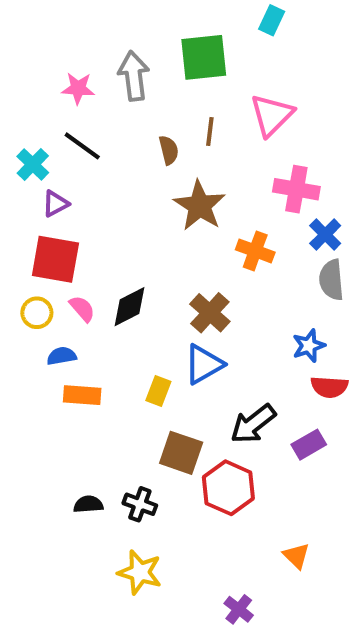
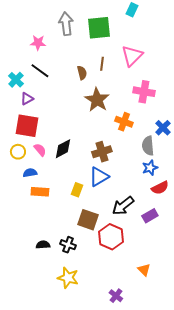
gray arrow: (134, 76) -> (66, 24), moved
blue cross: (325, 235) -> (163, 128), moved
gray semicircle: (331, 280) -> (148, 146), moved
brown cross: (210, 313) -> (102, 152), turned 30
red semicircle: (329, 387) -> (160, 188), turned -30

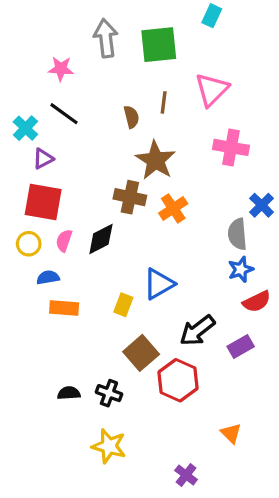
orange cross: (124, 122) -> (173, 208), moved, turned 36
pink semicircle: (40, 150) -> (64, 241), turned -120
brown cross: (102, 152) -> (130, 197), moved, turned 30
brown square: (88, 220) -> (141, 353), turned 30

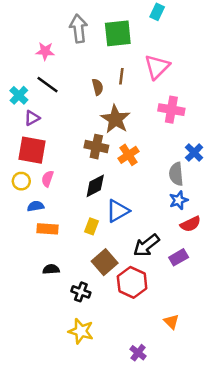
black diamond: (101, 239) -> (95, 186), moved
black semicircle: (69, 393) -> (51, 269), moved

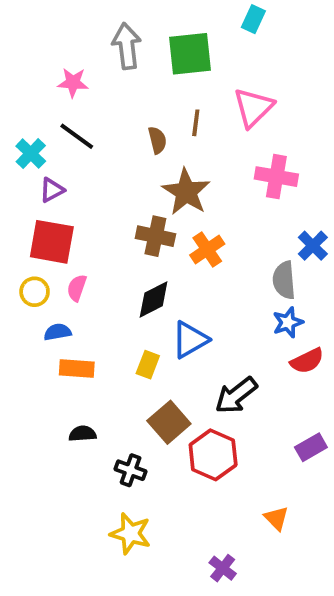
purple rectangle: (179, 257) -> (311, 447), moved

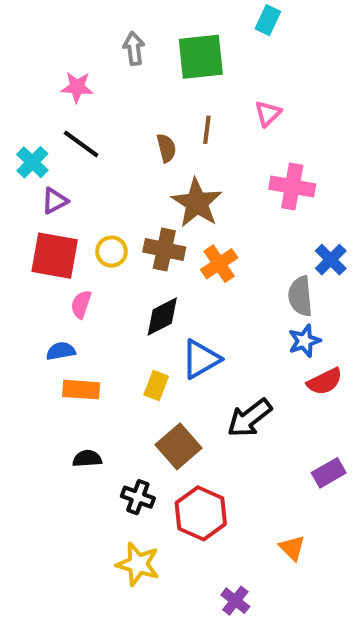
gray arrow: (127, 46) -> (134, 49), size x0.7
pink triangle: (253, 107) -> (268, 114), size x0.6
yellow circle: (35, 292) -> (112, 252), moved
red hexagon: (213, 455) -> (201, 513), moved

